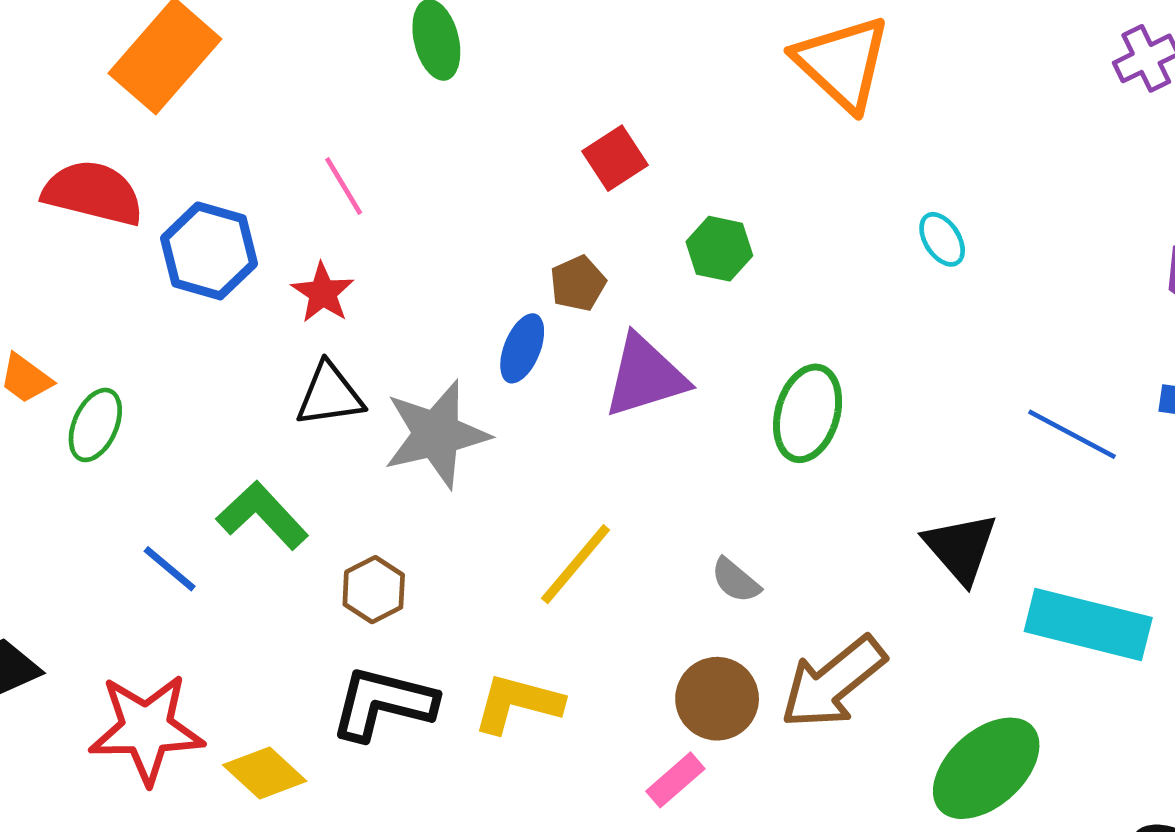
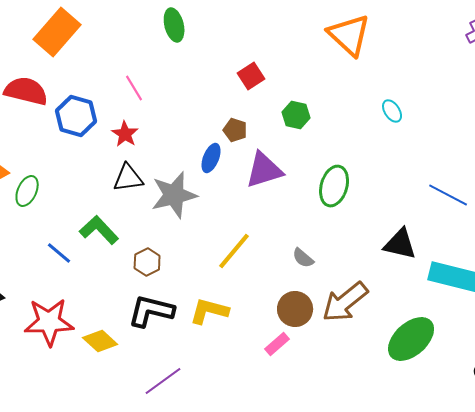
brown pentagon: (578, 283) -> (235, 130), turned -30
black triangle: (961, 548) -> (400, 244), turned -36

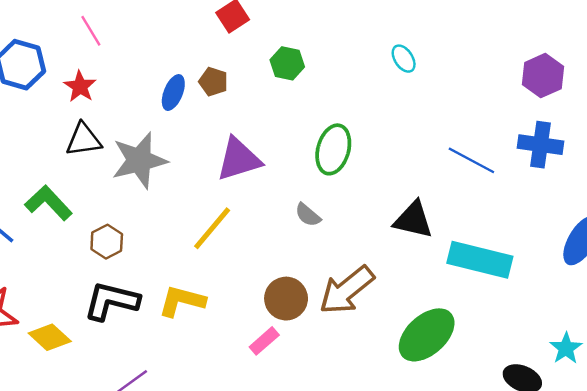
blue ellipse: (211, 158) -> (173, 93), moved
purple triangle: (264, 170) -> (239, 159), moved
gray semicircle: (303, 258) -> (308, 215), moved

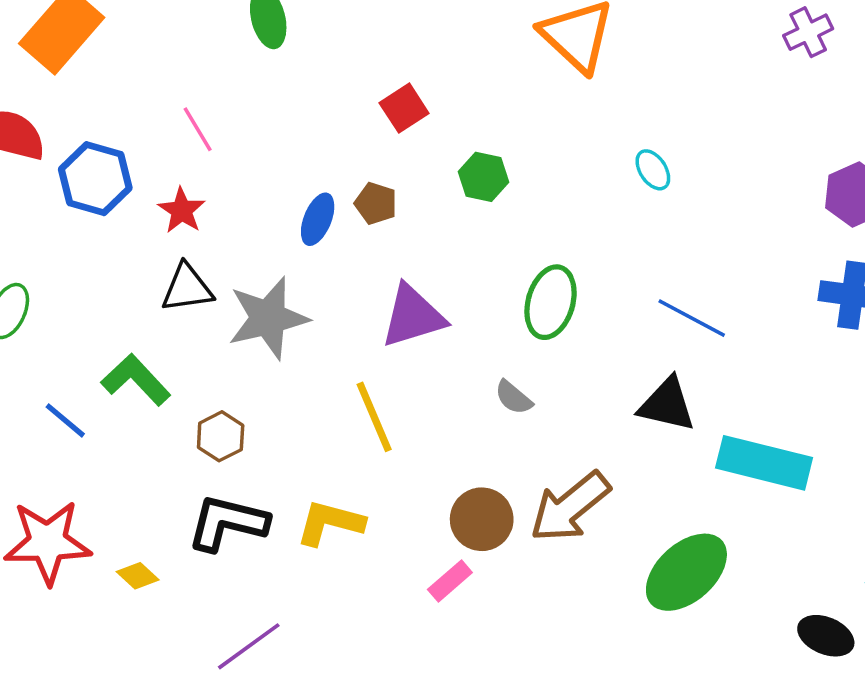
blue line: (471, 160) -> (692, 318), moved
yellow line: (212, 228) -> (374, 417), turned -63
yellow diamond: (50, 337) -> (138, 576), size x0.7

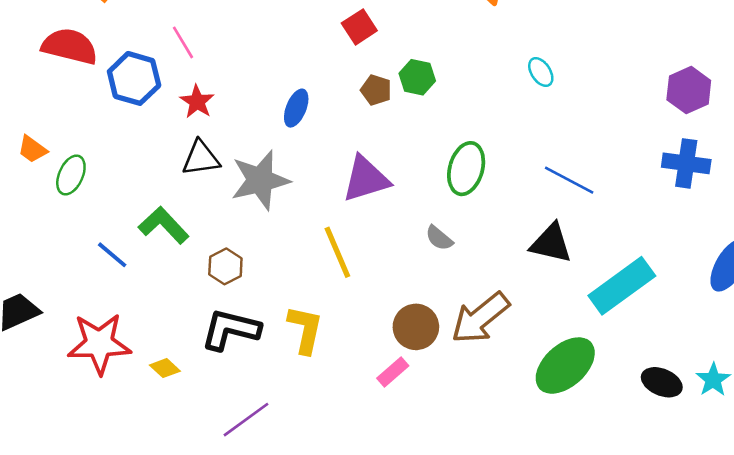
pink line: (198, 129) -> (183, 42), moved
brown pentagon: (376, 203) -> (376, 90), moved
cyan rectangle: (764, 463) -> (622, 286), turned -50
yellow L-shape: (330, 523) -> (305, 329), turned 87
black ellipse: (826, 636) -> (662, 382), moved

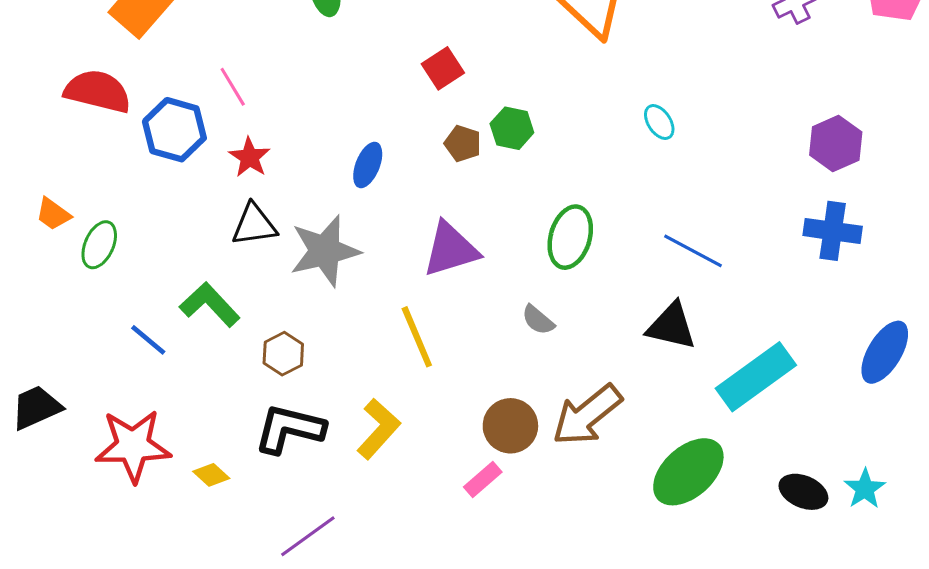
yellow L-shape: (305, 329) -> (378, 429), turned 30

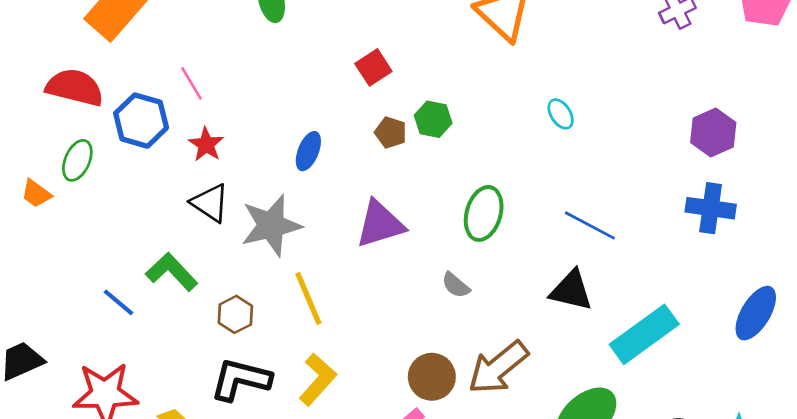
black triangle: (254, 225) -> (210, 203), turned 42
green ellipse: (99, 245) -> (77, 160), moved
yellow line: (417, 337) -> (308, 298), moved

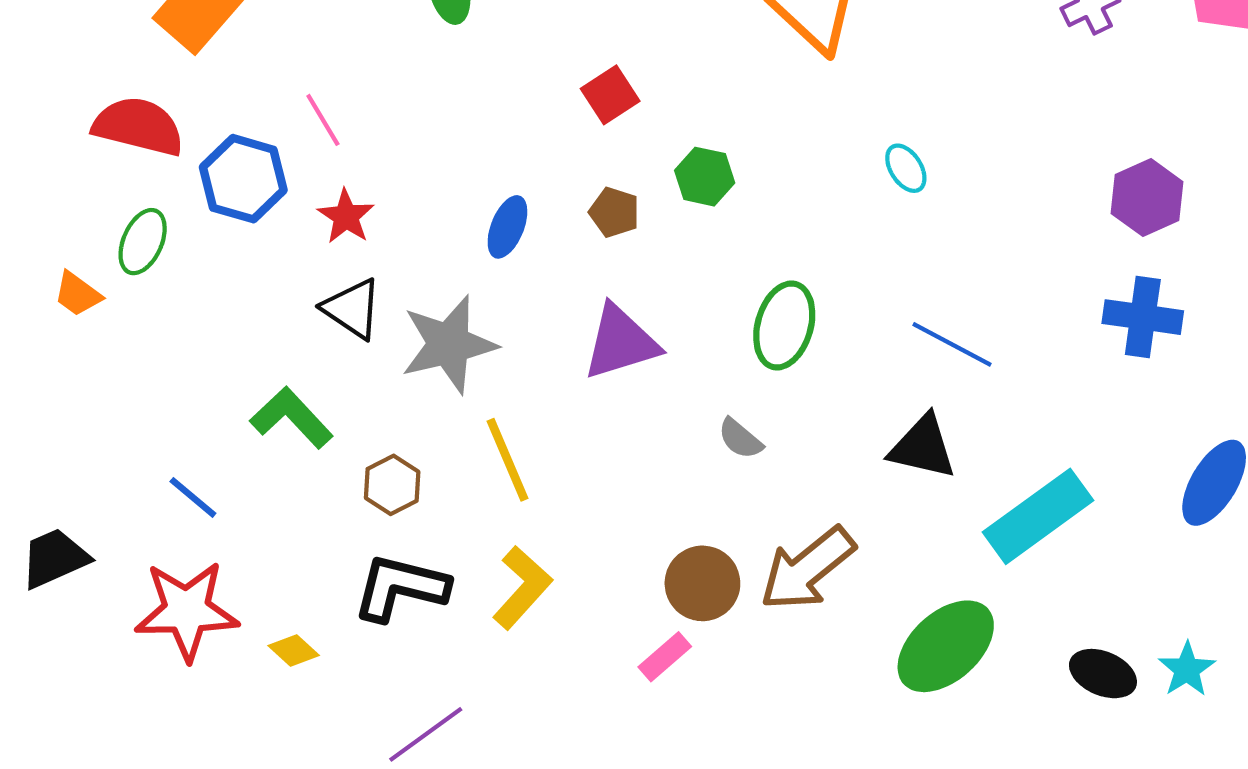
brown pentagon: (391, 132) -> (614, 212), moved
blue line: (119, 302) -> (193, 497), moved

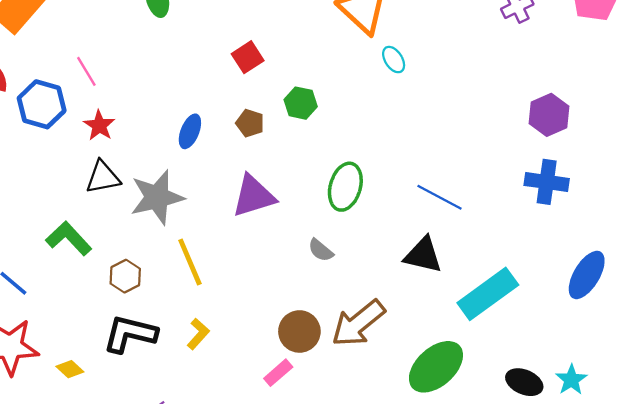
cyan ellipse: (906, 168) -> (394, 60), moved
black triangle: (352, 309) -> (103, 177), turned -45
yellow L-shape: (522, 588) -> (198, 334), size x0.7

